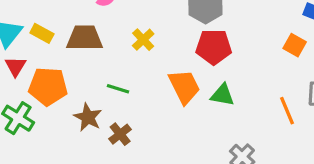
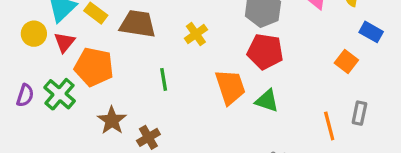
green line: (118, 89) -> (164, 79), turned 55
brown star: (88, 117) -> (112, 120), moved
brown cross: (120, 134) -> (148, 137), moved

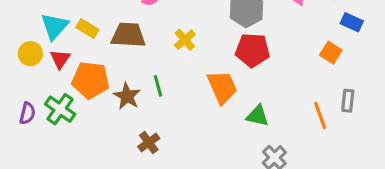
green triangle: (267, 101) -> (258, 116), moved
brown star: (112, 120) -> (127, 96), moved

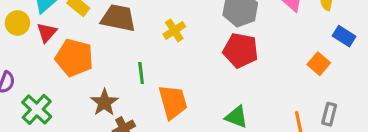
orange trapezoid: (222, 87) -> (173, 102), moved
brown star: (127, 96) -> (104, 102), moved
green cross: (60, 109) -> (37, 109), moved

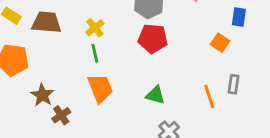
blue rectangle: (344, 36) -> (239, 17), turned 72
green line: (141, 73) -> (95, 53), moved

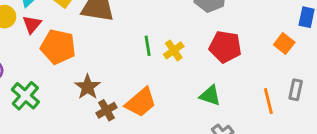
yellow cross: (95, 28) -> (174, 50), moved
red pentagon: (153, 39) -> (225, 47), moved
orange trapezoid: (100, 88) -> (141, 102), moved, turned 68

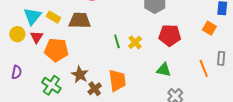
green cross: (25, 96) -> (51, 85), moved
orange trapezoid: (141, 102) -> (117, 80), turned -50

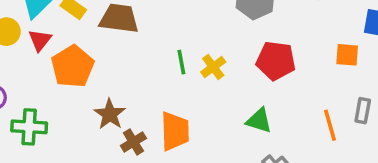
orange square: (209, 28) -> (347, 55), turned -32
orange pentagon: (56, 50) -> (73, 66), turned 30
green cross: (51, 85) -> (29, 127), moved, turned -36

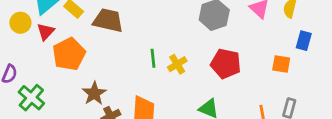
green cross: (29, 127) -> (31, 98), turned 32

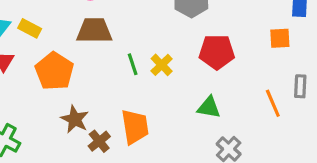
brown trapezoid: (108, 20) -> (94, 31), moved
orange pentagon: (69, 54) -> (54, 71), moved

